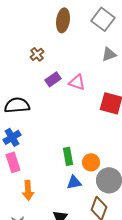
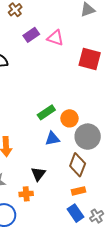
green rectangle: (68, 156) -> (46, 112), turned 66

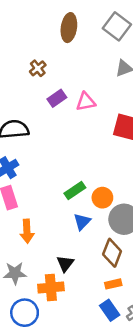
pink triangle: (55, 38) -> (86, 102), turned -30
blue triangle: (52, 139) -> (82, 222), turned -35
orange cross: (26, 194) -> (51, 287), size x1.5

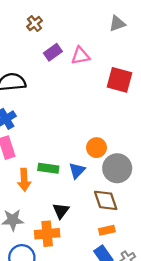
green rectangle: (75, 190) -> (48, 168), moved, turned 42
brown diamond: (112, 253) -> (106, 200), turned -40

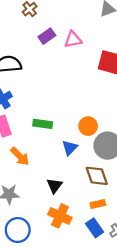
green rectangle: (48, 168) -> (43, 124), moved
orange arrow: (24, 180) -> (20, 156), turned -42
orange cross: (47, 234) -> (60, 216), moved, turned 30

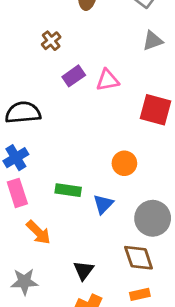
orange circle: (88, 126) -> (124, 163), moved
blue triangle: (70, 148) -> (103, 204), moved

